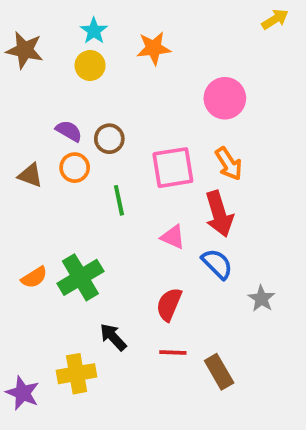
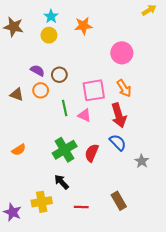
pink triangle: (173, 237) -> (84, 115), moved
green cross: (80, 277) -> (65, 150), moved
red semicircle: (169, 304) -> (92, 153), moved
red line: (173, 352) -> (81, 207), moved

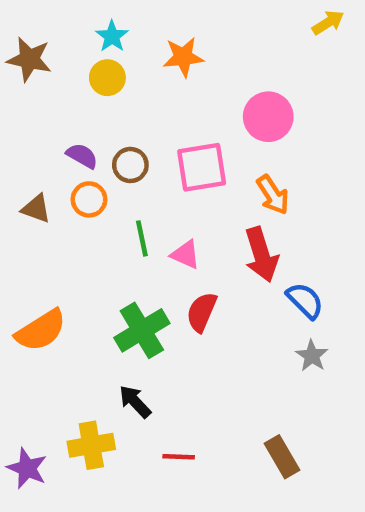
pink square: (94, 90) -> (202, 167), moved
blue semicircle: (118, 142) -> (305, 301), moved
orange semicircle: (19, 150) -> (41, 330), size x1.6
red semicircle: (92, 153) -> (202, 312), moved
brown rectangle: (119, 201) -> (282, 457), moved

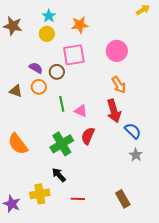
pink square: (202, 167) -> (74, 55), moved
orange semicircle: (41, 330) -> (18, 144), turned 85

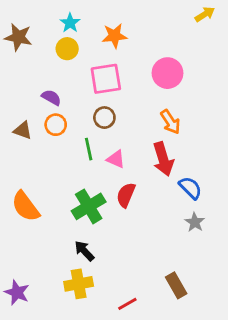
brown circle: (57, 72) -> (104, 118), moved
yellow cross: (40, 194) -> (79, 284), moved
red line: (78, 199) -> (127, 304), moved, turned -32

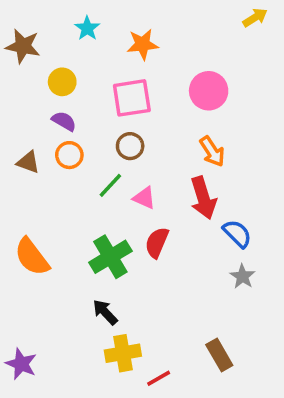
yellow circle: (67, 49) -> (62, 82), moved
green line: (89, 149) -> (110, 185), turned 55
yellow cross: (79, 284) -> (123, 353), moved

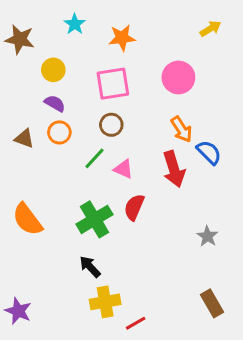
yellow arrow: (255, 18) -> (210, 29), moved
blue semicircle: (237, 234) -> (209, 152), moved
brown rectangle: (219, 355) -> (212, 303), moved

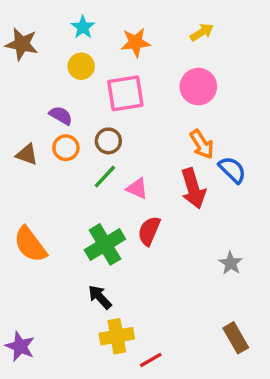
yellow arrow: (210, 29) -> (202, 32), moved
yellow circle: (53, 70) -> (81, 66), moved
brown circle: (111, 125) -> (108, 141), moved

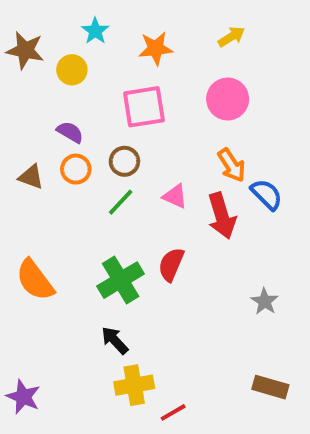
yellow circle: (81, 66) -> (72, 70), moved
pink triangle: (137, 188) -> (175, 196), moved
brown rectangle: (236, 338) -> (270, 387), turned -44

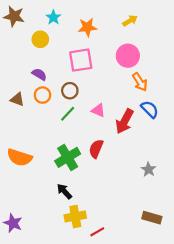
brown star: (25, 50) -> (14, 16), moved
orange arrow: (232, 165) -> (140, 82), moved
red arrow: (222, 216) -> (125, 121), turned 45
orange semicircle: (35, 280) -> (20, 157), turned -35

